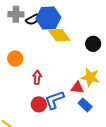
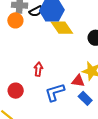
orange circle: (15, 58) -> (15, 20), moved
red circle: (39, 104) -> (16, 91), moved

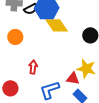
orange circle: (15, 20) -> (15, 37), moved

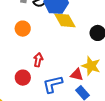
red circle: (10, 88) -> (23, 78), moved

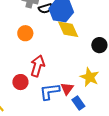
red arrow: (38, 60) -> (38, 66), size x1.5
red triangle: (77, 75) -> (67, 89), moved, turned 48

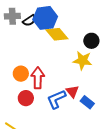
orange circle: (25, 33) -> (21, 74), moved
yellow star: (90, 77) -> (82, 60), moved

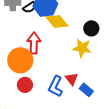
orange circle: (21, 74) -> (20, 60), size x1.6
red arrow: (38, 78) -> (34, 43), moved
blue L-shape: (56, 99) -> (55, 86), turned -40

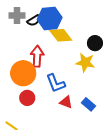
red triangle: (72, 79) -> (66, 102), moved, turned -32
blue L-shape: (55, 86) -> (56, 83), moved, turned -50

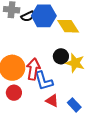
yellow diamond: (61, 35) -> (68, 26), moved
black circle: (95, 43) -> (61, 56), moved
red arrow: (37, 56) -> (33, 69), moved

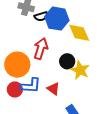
red arrow: (33, 69) -> (41, 49), moved
blue L-shape: (44, 81) -> (31, 86), moved, turned -80
red triangle: (52, 101) -> (53, 89), moved

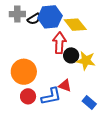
red arrow: (41, 49) -> (59, 43), moved
blue L-shape: (31, 86) -> (51, 96), moved

